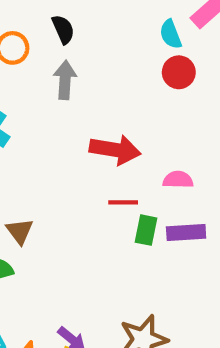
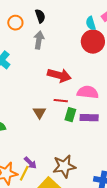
red circle: (179, 72) -> (93, 42), size x1.5
pink semicircle: (178, 180) -> (88, 92), size x1.5
brown triangle: (20, 231) -> (39, 112), moved

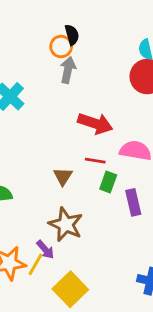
orange circle: (15, 23) -> (61, 47), moved
purple rectangle: (89, 118) -> (133, 202), moved, turned 72
brown star: (64, 166) -> (66, 224), moved, turned 30

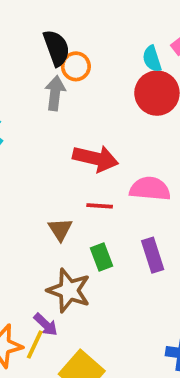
black semicircle: (72, 35) -> (57, 48), size x1.4
orange circle: (61, 47) -> (76, 66), moved
green rectangle: (108, 182) -> (102, 257), moved, turned -36

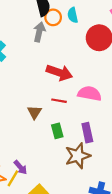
cyan semicircle: (152, 59) -> (73, 15), moved
brown star: (69, 290) -> (78, 156), moved, turned 30

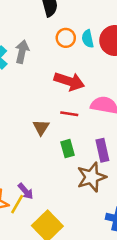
cyan semicircle: (73, 15) -> (88, 39), moved
orange circle: (53, 17) -> (66, 38), moved
gray arrow: (39, 32) -> (22, 52), moved

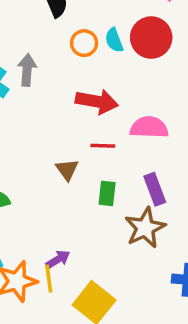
green rectangle: (68, 149) -> (107, 193), turned 30
purple arrow: (26, 191) -> (58, 259), turned -72
yellow line: (17, 204) -> (49, 279), turned -30

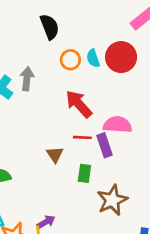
red arrow: (97, 102) -> (79, 104), turned -144
purple rectangle: (155, 189) -> (104, 145), moved

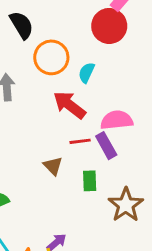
red circle: (121, 57) -> (109, 26), moved
cyan semicircle: (93, 58) -> (86, 73), moved, turned 54
orange circle: (70, 60) -> (51, 57), size x1.5

